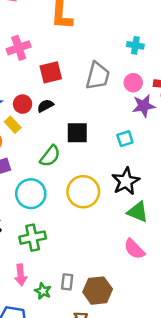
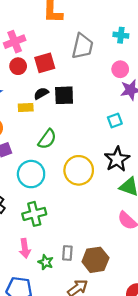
gray trapezoid: (98, 76) -> (83, 46), moved
red circle: (23, 104) -> (18, 66), moved
yellow rectangle: (13, 125) -> (26, 108), moved, turned -48
black square: (77, 133) -> (64, 95), moved

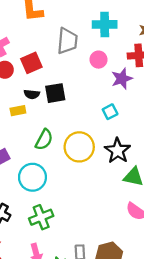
cyan cross: (121, 35) -> (105, 24), size x1.5
pink circle: (120, 69) -> (99, 60), moved
black semicircle: (41, 93) -> (32, 94), turned -136
yellow circle: (79, 170) -> (79, 147), moved

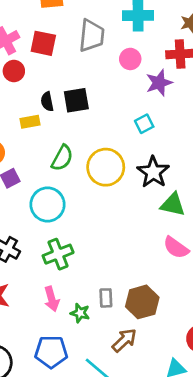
red square: (31, 63) -> (43, 43), moved, turned 35
black semicircle: (32, 94) -> (47, 102), turned 72

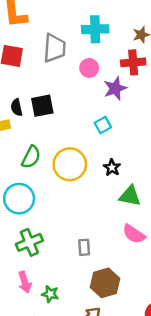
black star: (153, 172) -> (112, 168), size x0.6
gray rectangle: (106, 298) -> (84, 247), moved

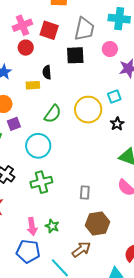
black square: (42, 106) -> (75, 55), moved
yellow circle: (70, 164) -> (88, 110), moved
black star: (112, 168) -> (117, 124), moved
pink arrow: (25, 282) -> (32, 227), moved

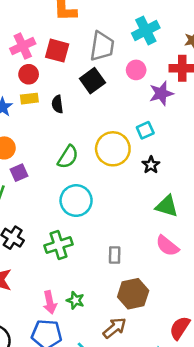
cyan cross: (119, 19) -> (146, 30), turned -30
black square: (75, 55) -> (92, 81), turned -30
yellow rectangle: (33, 85) -> (29, 99), moved
cyan circle: (38, 146) -> (76, 201), moved

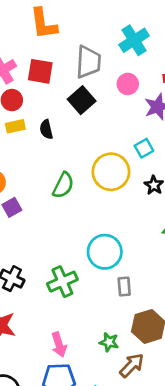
cyan circle: (76, 201) -> (105, 252), moved
green star: (75, 300) -> (109, 342), moved

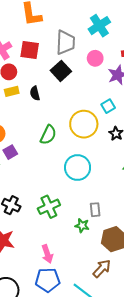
cyan circle: (105, 252) -> (78, 168), moved
green star: (109, 342) -> (82, 226), moved

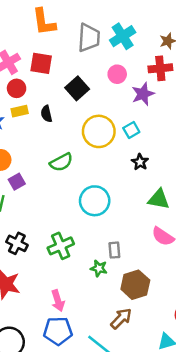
gray trapezoid: (65, 42) -> (89, 38), moved
yellow circle: (84, 124) -> (99, 131), moved
green semicircle: (48, 135) -> (61, 162), turned 36

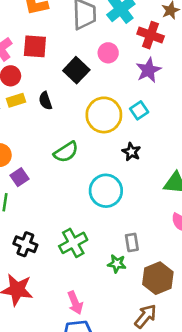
red cross: (160, 68) -> (151, 35), moved, turned 30
pink circle: (117, 74) -> (108, 53), moved
black star: (140, 162) -> (131, 152), moved

